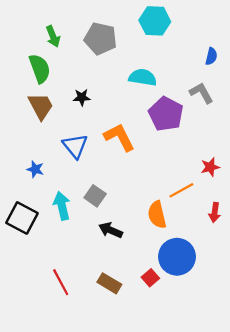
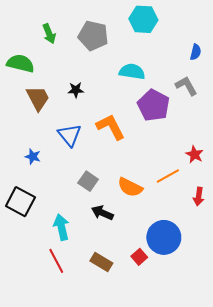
green semicircle: (40, 69) -> (20, 63), moved, turned -56
red star: (210, 167) -> (195, 154), turned -30
cyan arrow: (62, 206) -> (61, 227), moved
orange semicircle: (157, 215) -> (130, 187), moved, turned -50

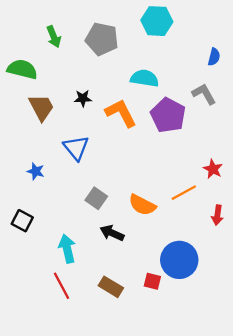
orange L-shape: (111, 127) -> (121, 113), moved
black square: (20, 202) -> (22, 221), size x0.7
red square: (139, 257) -> (152, 281), turned -35

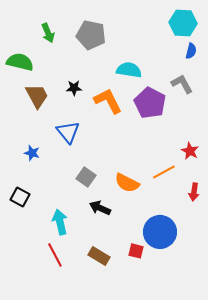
cyan hexagon: (157, 21) -> (183, 23), moved

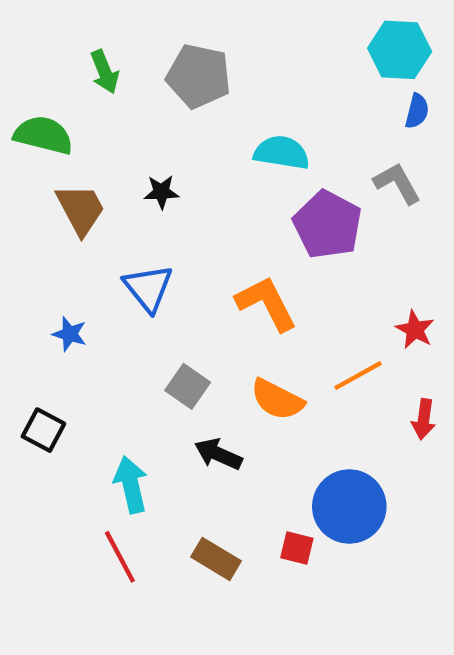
orange L-shape: (108, 101) -> (266, 303), moved

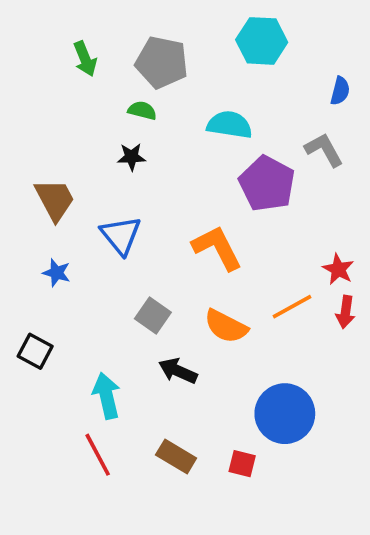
cyan hexagon: (400, 50) -> (262, 41), moved
green semicircle: (43, 135) -> (142, 110), moved, size x0.6
brown trapezoid: (81, 209) -> (55, 200), moved
red arrow: (424, 419) -> (345, 312), moved
red square: (297, 548) -> (242, 464), moved

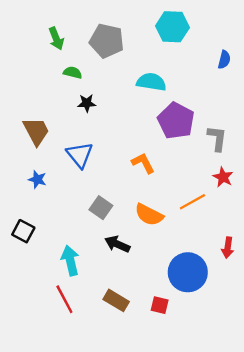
green semicircle: (142, 110) -> (73, 73), moved
gray L-shape: (324, 150) -> (217, 138), moved, turned 36
orange L-shape: (217, 248) -> (143, 163), size x0.7
red arrow: (345, 312) -> (228, 248), moved

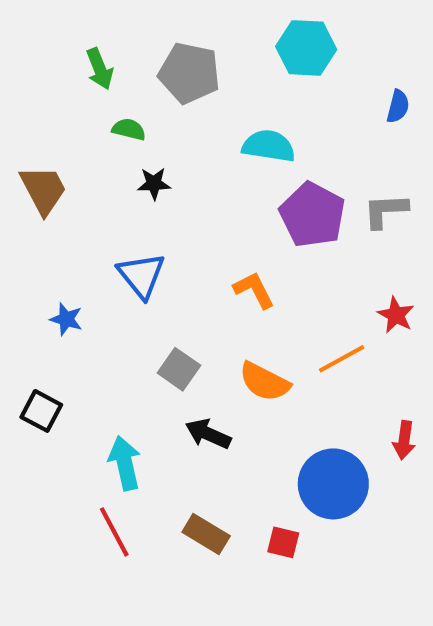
brown trapezoid: (36, 131) -> (43, 190), moved
gray L-shape: (217, 138) -> (385, 211), moved, turned -100

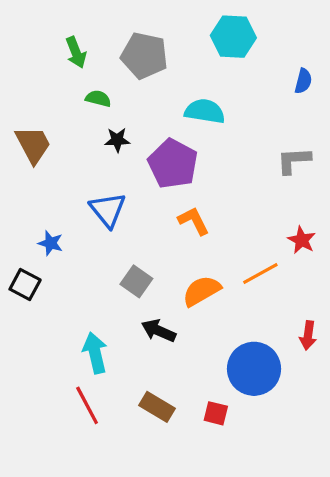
purple pentagon: (312, 215) -> (173, 164), moved
orange semicircle: (264, 382) -> (202, 291), turned 123
black square: (41, 411) -> (25, 285), moved

